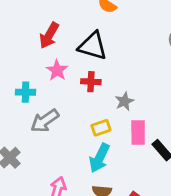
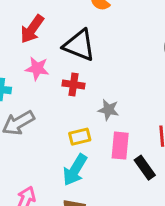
pink star: (57, 70) -> (37, 68), turned -30
gray star: (124, 101) -> (108, 110), turned 30

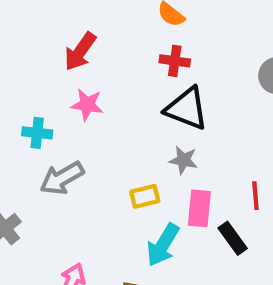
black triangle: (79, 45) -> (187, 109), moved
red cross: (73, 85) -> (175, 61), moved
cyan arrow: (75, 170) -> (163, 245), moved

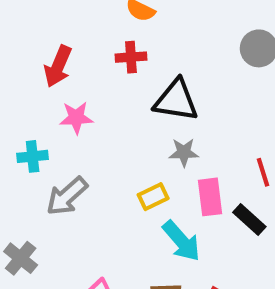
red cross: (175, 61) -> (131, 57), moved
cyan arrow: (163, 245) -> (181, 241), turned -60

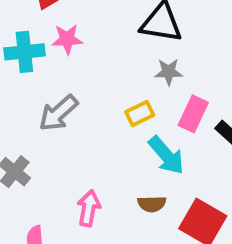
cyan cross: (33, 156) -> (24, 52), moved, size x1.4
pink rectangle: (210, 197) -> (193, 114), turned 32

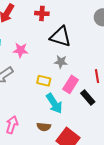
pink star: (67, 39) -> (21, 50), moved
yellow rectangle: (140, 114) -> (44, 81), turned 32

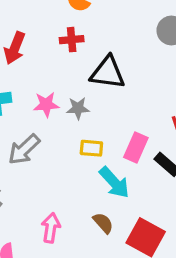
gray star: (61, 62) -> (78, 108), moved
brown semicircle: (44, 127) -> (103, 223), turned -128

